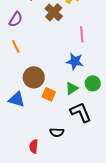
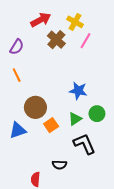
pink line: (82, 34) -> (85, 41), moved, turned 35
orange square: (49, 94) -> (51, 125), turned 32
blue triangle: (17, 99) -> (18, 130), turned -36

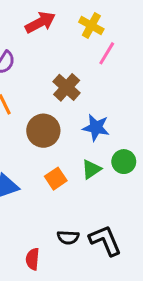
brown cross: (56, 40) -> (67, 87), moved
brown circle: (35, 107) -> (43, 131), moved
black L-shape: (84, 144) -> (105, 240), moved

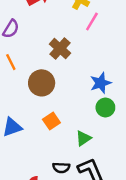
blue star: (96, 128) -> (101, 83), moved, turned -30
green triangle: (91, 169) -> (83, 138), moved

